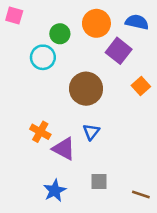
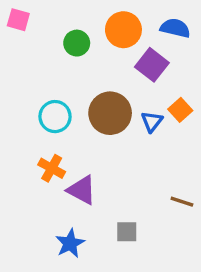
cyan circle: (43, 57) -> (55, 117), moved
blue triangle: (91, 132) -> (152, 122), moved
brown line: (141, 194) -> (182, 202), moved

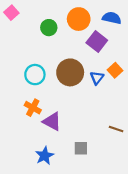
pink square: (18, 20) -> (11, 13), turned 32

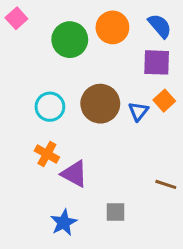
blue semicircle: (112, 18) -> (160, 26), turned 36
green circle: (49, 28) -> (70, 40), size x1.5
purple square: (97, 41) -> (157, 62), moved, turned -36

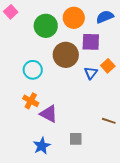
blue semicircle: (160, 26) -> (105, 17), turned -72
purple square: (157, 62) -> (91, 42), moved
brown circle: (100, 104) -> (66, 55), moved

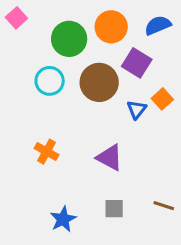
purple square: (91, 42) -> (137, 63), turned 30
cyan circle: (33, 70) -> (50, 81), moved
purple triangle: (49, 114) -> (110, 158), moved
brown line: (109, 121) -> (164, 206), moved

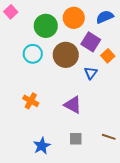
orange square: (162, 99) -> (108, 56), moved

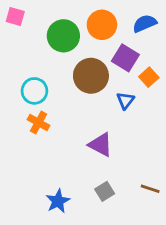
pink square: (11, 12) -> (15, 17), turned -32
cyan circle: (33, 54) -> (34, 91), moved
orange cross: (31, 101) -> (39, 123), moved
gray square: (76, 139) -> (105, 191), turned -32

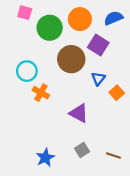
pink square: (15, 17) -> (25, 13), moved
orange square: (149, 77) -> (117, 93), moved
orange cross: (39, 123) -> (41, 93), moved
brown line: (150, 189) -> (113, 155), moved

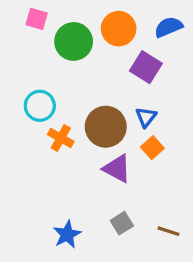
brown circle: (71, 59) -> (106, 127), moved
orange square: (117, 93) -> (152, 148), moved

